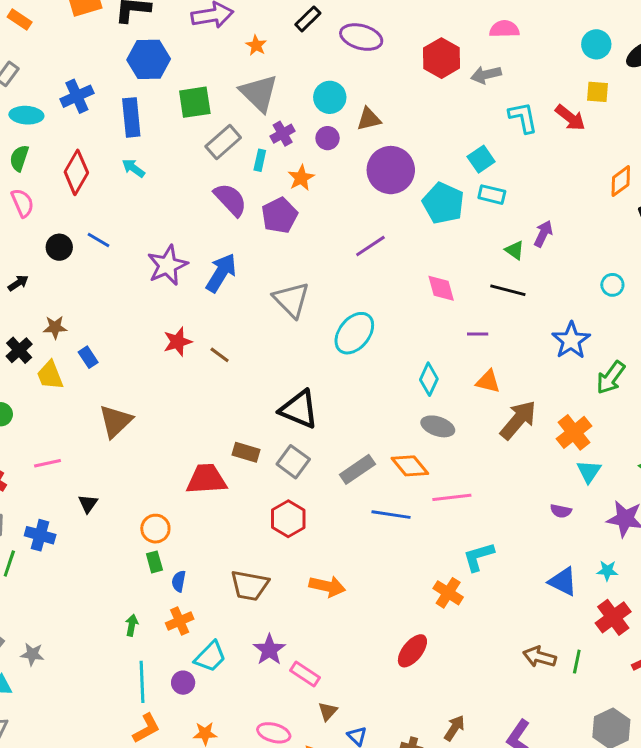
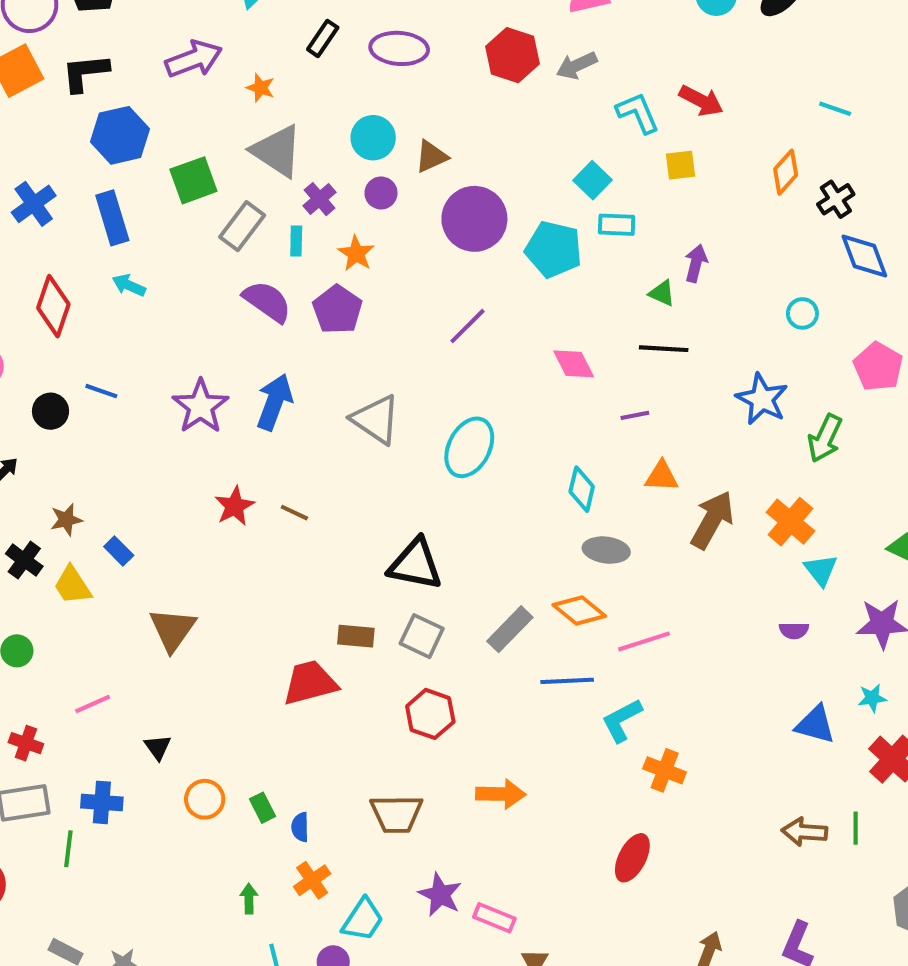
yellow square: (597, 92) -> (681, 165), moved
orange circle: (155, 529) -> (205, 799), moved
cyan L-shape: (479, 557) -> (622, 720), moved

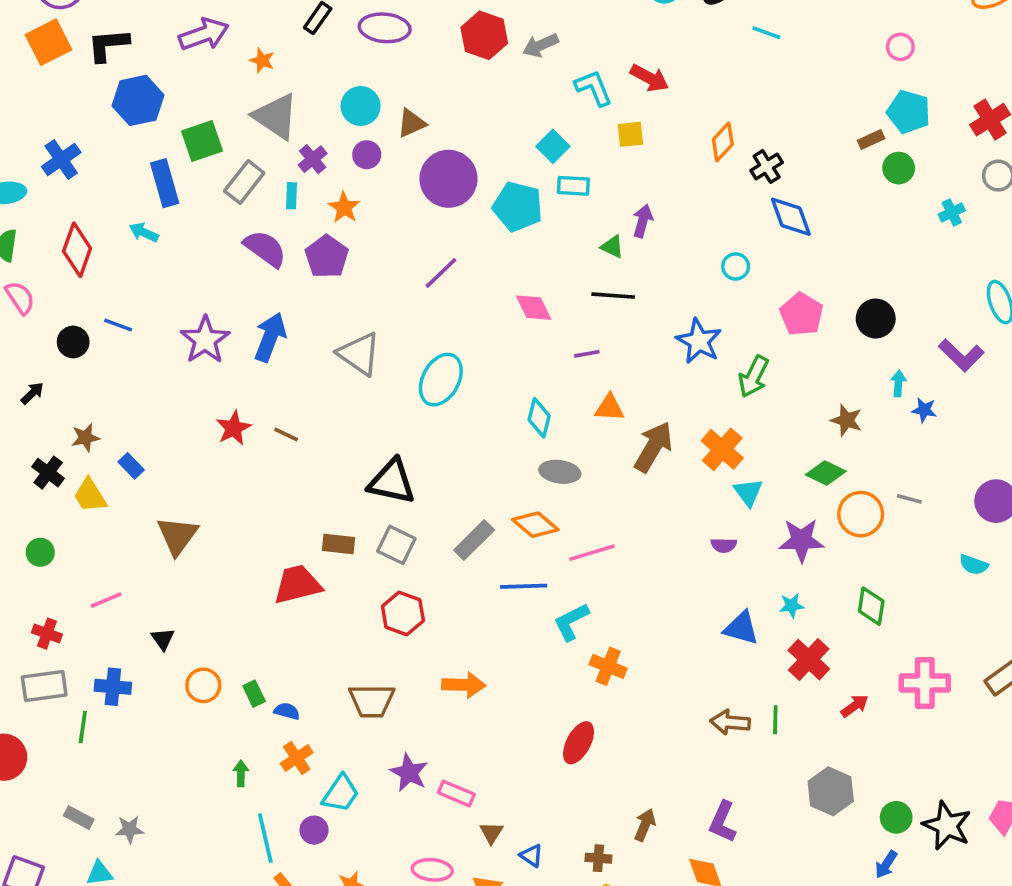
cyan line: (835, 109) -> (766, 33), moved
blue rectangle: (112, 218) -> (165, 183), moved
blue semicircle: (300, 827) -> (287, 711), turned 105

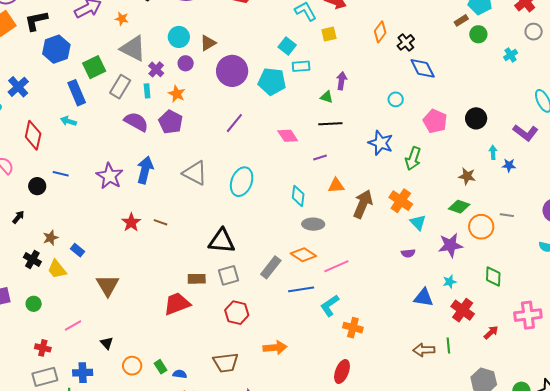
gray square: (396, 545) -> (229, 275), turned -35

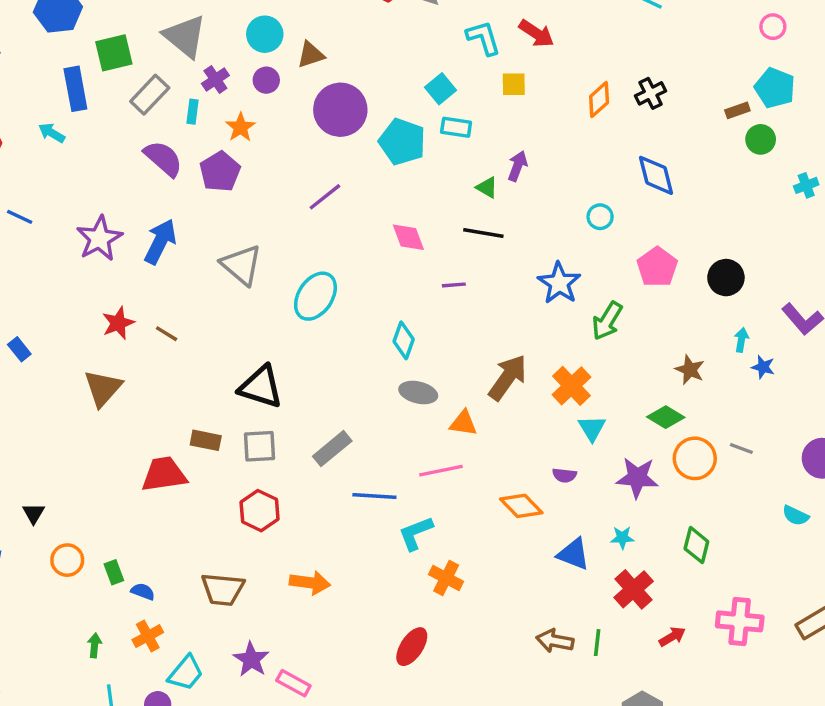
black cross: (406, 42) -> (651, 93), moved
orange triangle: (336, 186) -> (463, 423), moved
orange diamond: (303, 255) -> (521, 506), moved
brown triangle: (108, 285) -> (103, 388), moved

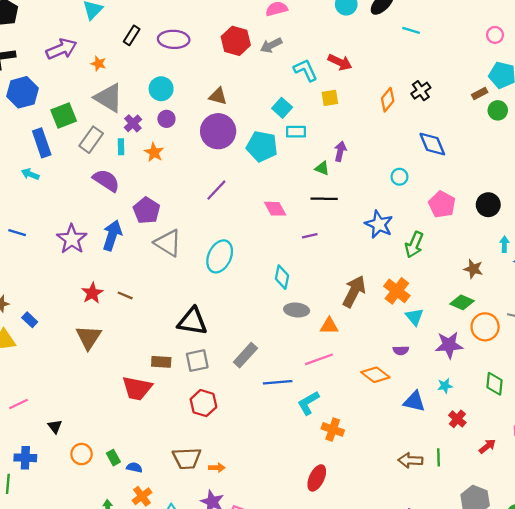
brown triangle: (311, 55) -> (218, 96), moved, turned 42
purple pentagon: (220, 172) -> (147, 210), moved
red trapezoid: (164, 474) -> (137, 388), turned -152
orange arrow: (310, 583) -> (217, 468), moved, size x0.6
red cross: (634, 589) -> (457, 419), size x0.7

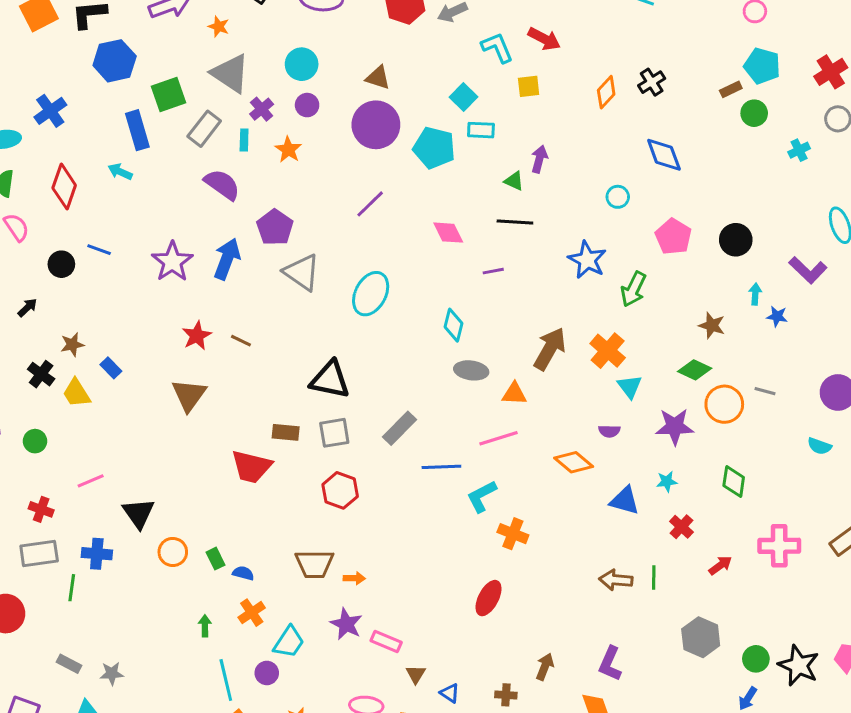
black triangle: (55, 426) -> (138, 513), size x1.6

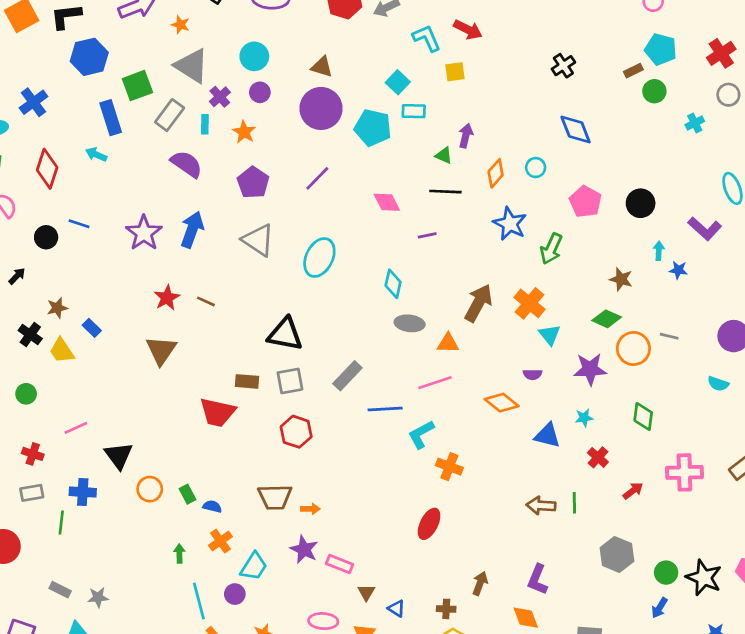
orange diamond: (606, 92) -> (496, 173), moved
purple pentagon: (275, 227) -> (253, 183), moved
gray rectangle: (39, 554) -> (32, 493), size x0.7

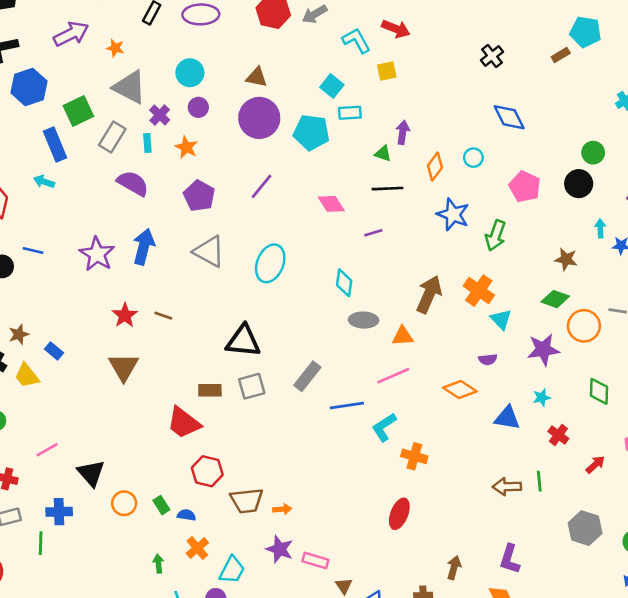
green circle: (654, 91) -> (593, 153), moved
red trapezoid: (217, 412) -> (184, 423), turned 30
red hexagon: (296, 432) -> (207, 471), moved

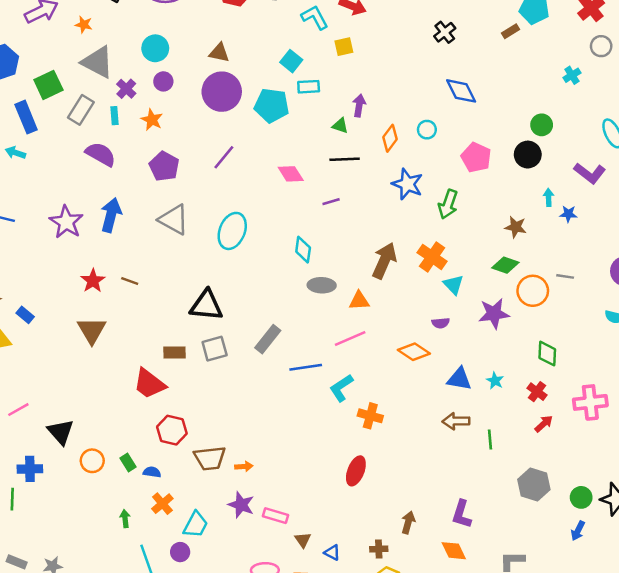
cyan star: (542, 397) -> (495, 381), moved, turned -30
red cross: (558, 435) -> (537, 392), moved
brown arrow: (507, 487) -> (456, 421), moved

